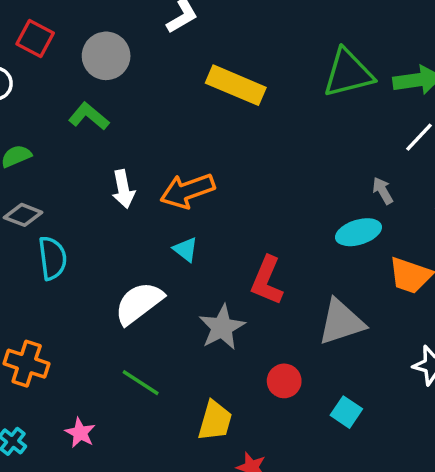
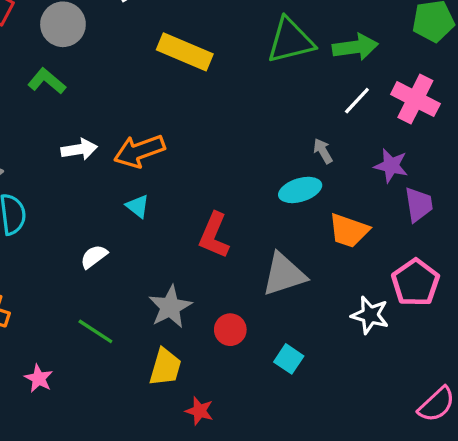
white arrow: (123, 189) -> (79, 149), turned -88
white semicircle: (139, 303) -> (94, 257), size x0.6
gray star: (222, 327) -> (170, 307), moved

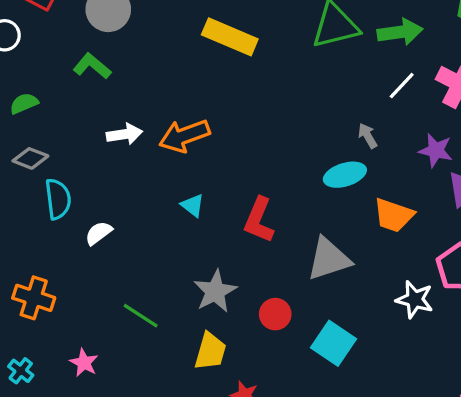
cyan triangle: (138, 206) -> (193, 205), moved
white semicircle: (94, 257) -> (99, 233), moved
cyan square: (289, 359) -> (334, 343), size x1.5

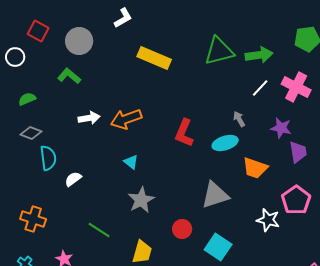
red L-shape: (259, 220) -> (184, 133), moved
gray star: (215, 291) -> (141, 200), moved

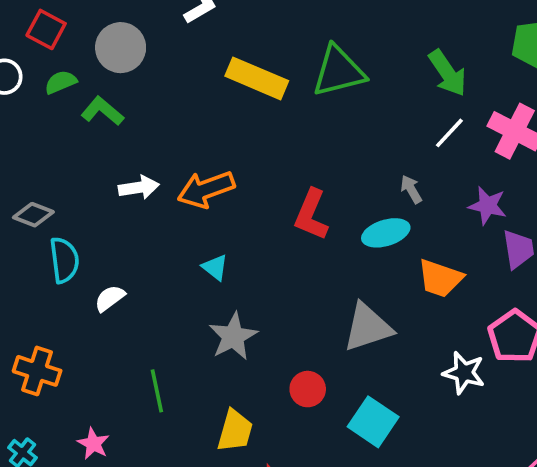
green triangle: (219, 51) -> (339, 71), moved
green arrow: (259, 55) -> (448, 73), turned 64
green semicircle: (27, 99) -> (61, 82), moved
green line: (99, 230) -> (157, 391), turned 45

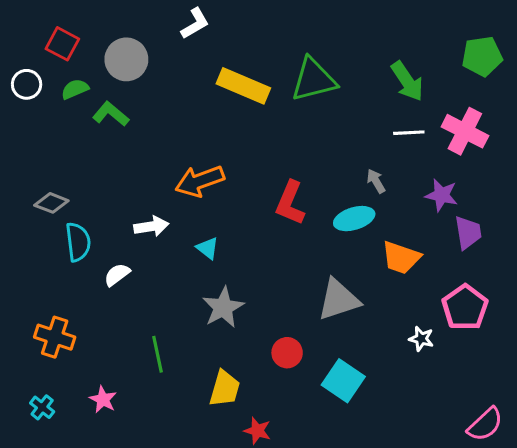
white line: (449, 133) -> (409, 133), turned 44
white arrow: (139, 187) -> (151, 226), moved
white star: (464, 373) -> (421, 339), size x0.7

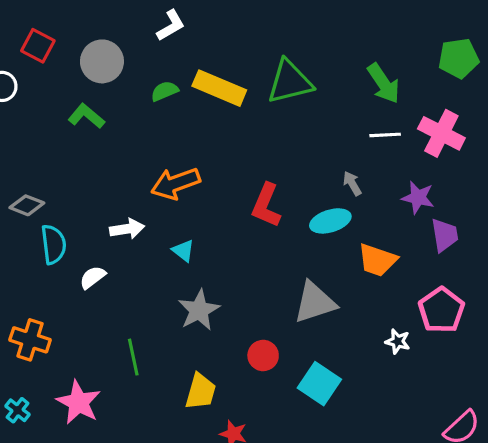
green semicircle: (75, 89) -> (165, 91), moved
pink star: (103, 399) -> (79, 402), size x1.6

